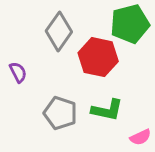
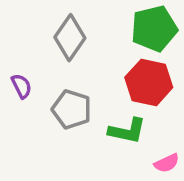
red hexagon: (98, 57) -> (149, 82), moved
gray pentagon: (60, 113) -> (72, 109), moved

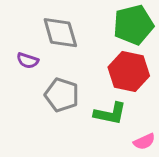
gray diamond: (70, 38) -> (60, 33), turned -51
purple semicircle: (21, 86) -> (28, 61), moved, turned 135

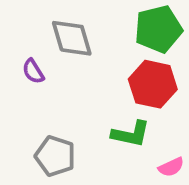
purple semicircle: (28, 61) -> (33, 71), turned 40
gray pentagon: (62, 95) -> (55, 156), moved

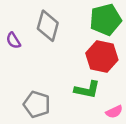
gray diamond: (72, 38) -> (48, 26), turned 32
purple semicircle: (33, 71) -> (13, 40), moved

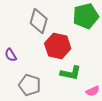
purple semicircle: (13, 40) -> (11, 55), moved
red hexagon: (102, 56) -> (58, 46), moved

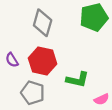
red hexagon: (58, 46) -> (43, 61), moved

